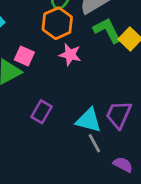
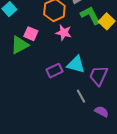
purple rectangle: (42, 112) -> (54, 71), moved, turned 35
cyan triangle: (89, 120) -> (76, 64), moved

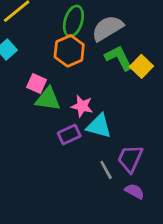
pink star: (64, 33) -> (82, 106), moved
green triangle: (20, 45) -> (48, 99), moved, turned 36
purple trapezoid: (98, 76) -> (130, 159), moved

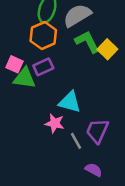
pink star: (82, 106) -> (55, 123), moved
purple rectangle: (69, 135) -> (43, 67), moved
purple semicircle: (134, 191) -> (94, 170), moved

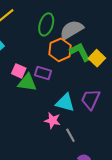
orange hexagon: (43, 35) -> (60, 50), moved
purple rectangle: (43, 67) -> (43, 73), turned 42
purple trapezoid: (97, 131) -> (91, 99), moved

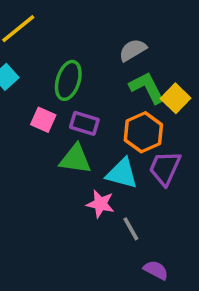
green ellipse: (46, 24) -> (68, 80), moved
gray semicircle: (72, 30) -> (133, 50), size x0.7
orange hexagon: (60, 50) -> (143, 132), moved
green triangle: (27, 83) -> (75, 159), moved

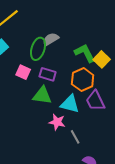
gray semicircle: (133, 50) -> (51, 39), moved
purple trapezoid: (165, 168) -> (95, 101), turned -50

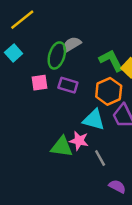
pink square: (23, 72) -> (40, 83), turned -32
green triangle: (42, 95) -> (62, 147), moved

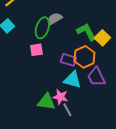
pink square: (40, 83) -> (36, 50), moved
purple rectangle: (68, 85) -> (68, 60), moved
gray line: (100, 158) -> (67, 110), moved

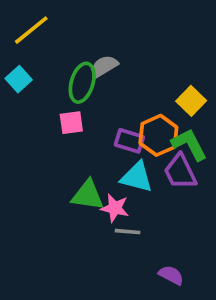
green L-shape: (86, 32) -> (189, 144), moved
green triangle: (46, 102) -> (88, 195), moved
gray line: (67, 110) -> (128, 232), turned -56

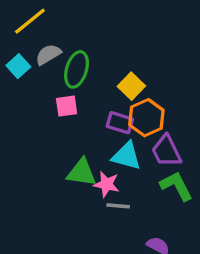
gray semicircle: (104, 66) -> (48, 54), moved
yellow square: (191, 101) -> (131, 86), moved
green L-shape: (189, 144) -> (176, 186), moved

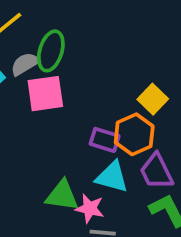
green ellipse: (77, 69) -> (51, 51), moved
yellow square: (131, 86) -> (153, 99), moved
pink square: (67, 106) -> (45, 94), moved, size x1.5

